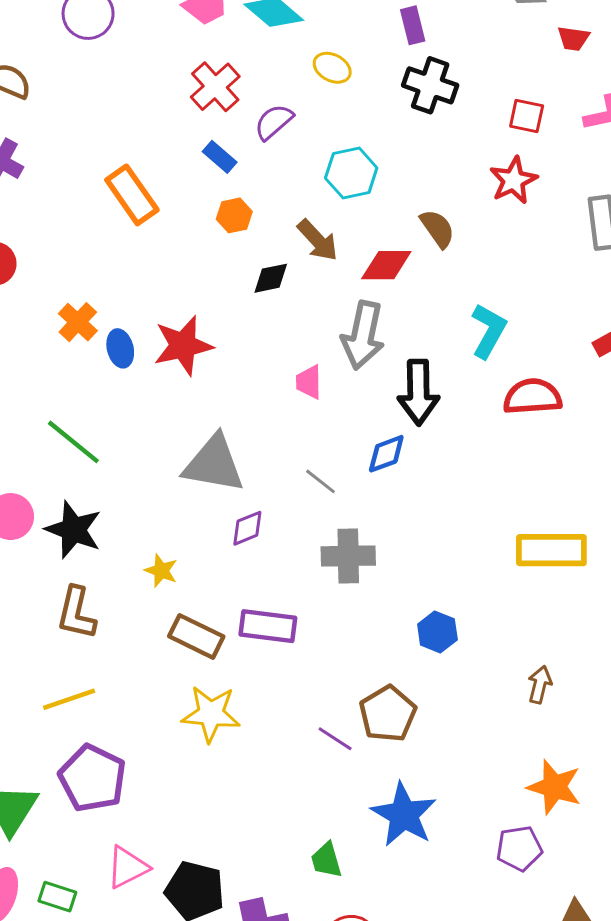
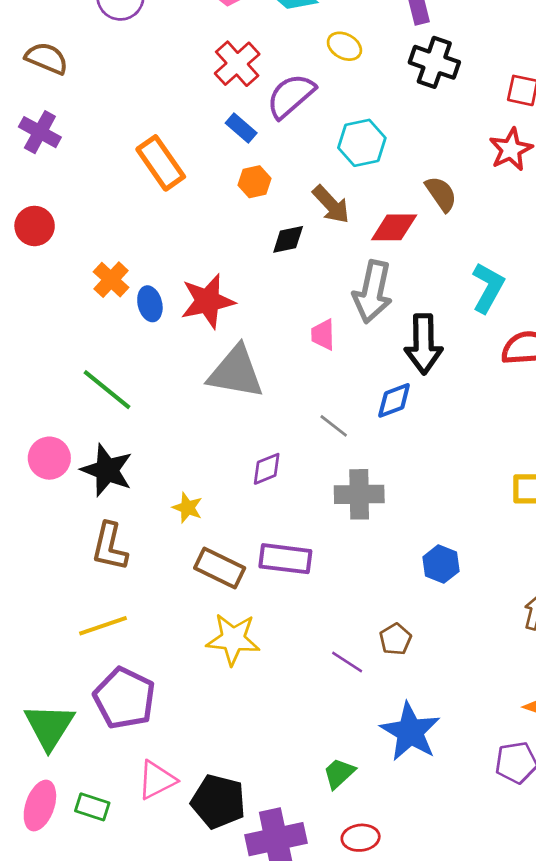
purple semicircle: (274, 122) -> (291, 96), size x1.4
gray triangle: (214, 464) -> (236, 372), moved
brown pentagon: (388, 714) -> (395, 639), size x0.6
green trapezoid: (326, 860) -> (339, 773), turned 63

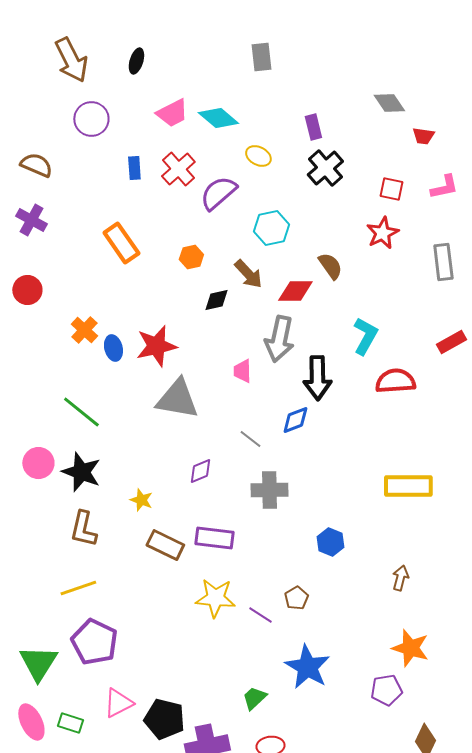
black cross: (434, 62) -> (325, 168), turned 30
blue rectangle: (241, 128) -> (134, 168), moved, turned 45
yellow star: (233, 639) -> (215, 598), moved
pink ellipse: (40, 806) -> (31, 722), turned -45

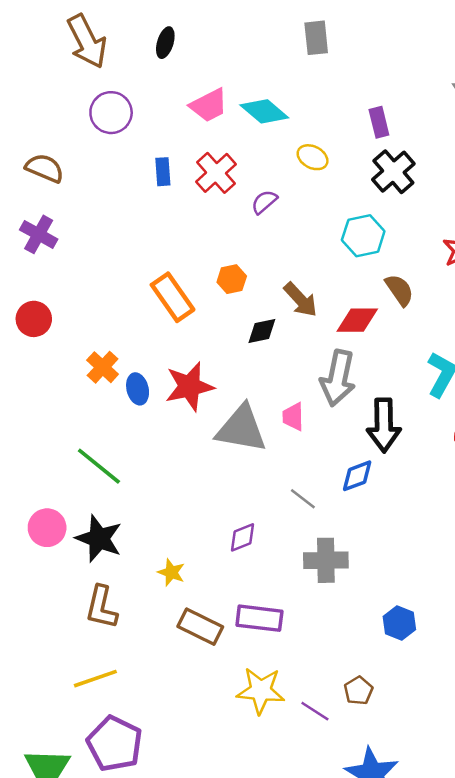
purple semicircle: (218, 193) -> (264, 202), size x0.6
cyan hexagon: (271, 228) -> (363, 236), moved
orange rectangle: (121, 243) -> (173, 297), moved
gray triangle: (177, 399) -> (241, 429), moved

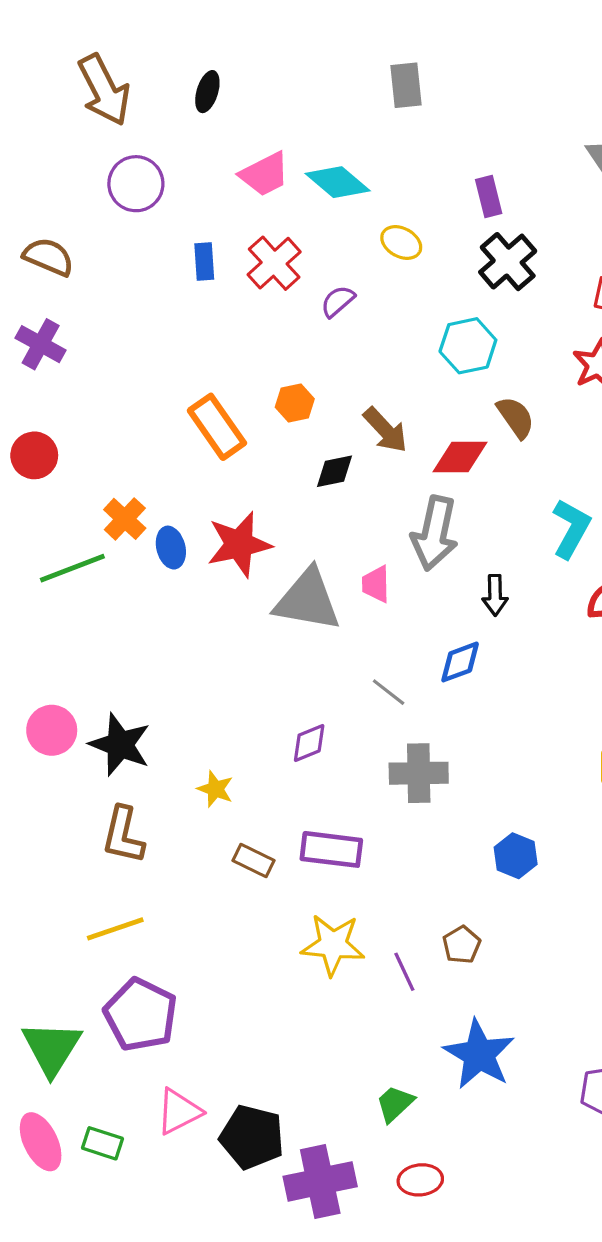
black arrow: (384, 425) -> (495, 595), size x0.6
green line: (99, 466) -> (72, 568), moved, turned -60
brown rectangle: (200, 627) -> (253, 861), size x0.7
purple line: (315, 711) -> (404, 972), turned 32

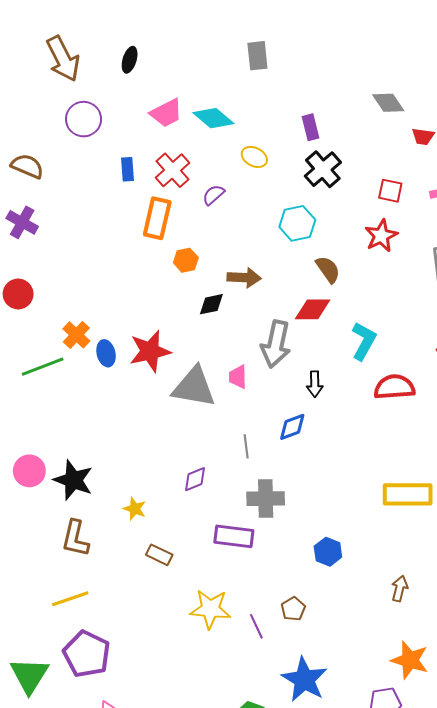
orange rectangle: (217, 427) -> (157, 218), moved, turned 48
brown arrow: (385, 430) -> (244, 278), turned -44
red diamond: (460, 457) -> (313, 309), moved
gray line: (389, 692) -> (246, 446), turned 45
purple rectangle: (331, 849) -> (234, 536), moved

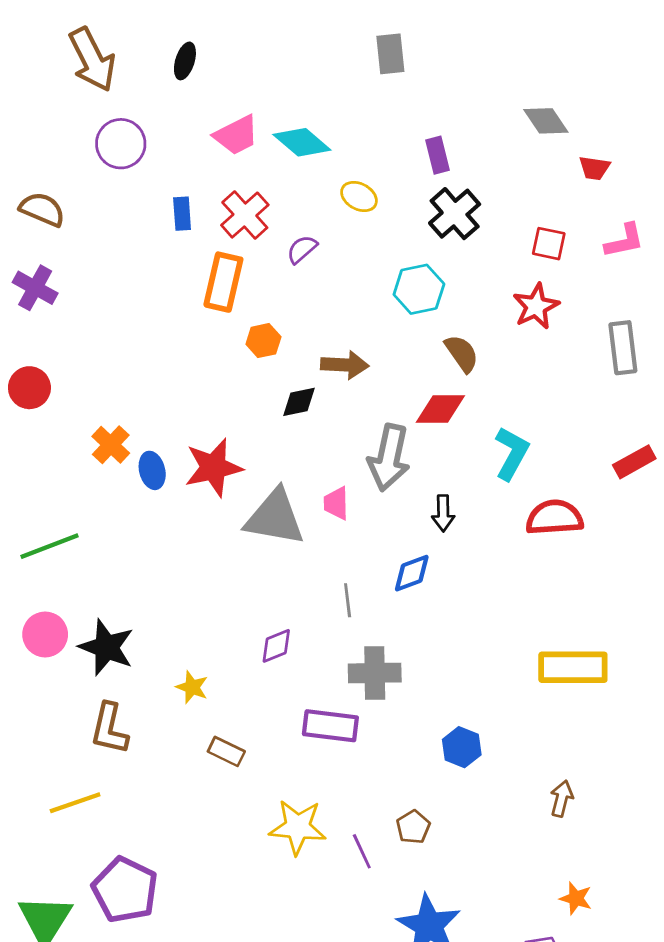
gray rectangle: (257, 56) -> (390, 54), moved
green line: (43, 367) -> (49, 546), moved
yellow line: (70, 599) -> (75, 803), moved
orange star: (410, 660) -> (576, 898), size x0.6

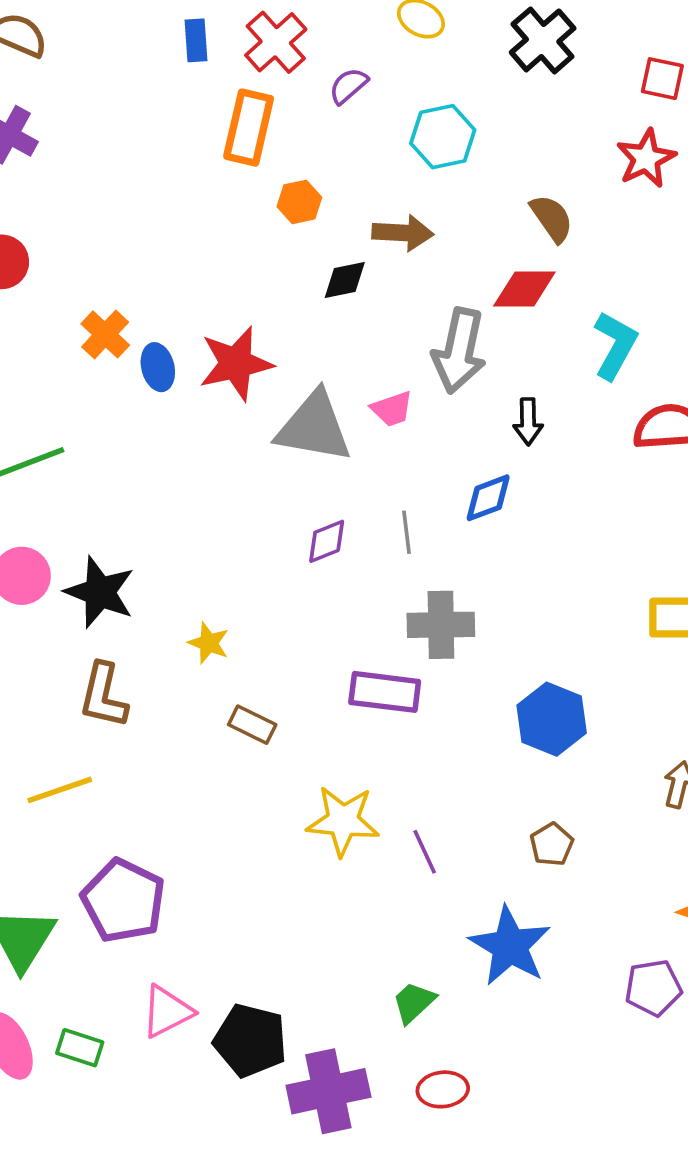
cyan hexagon: (419, 289) -> (443, 137), moved
pink trapezoid: (336, 503) -> (392, 409), turned -108
purple diamond: (276, 646) -> (327, 541), moved
blue hexagon: (462, 747) -> (552, 719), size x1.4
brown pentagon: (413, 827) -> (552, 844), moved

